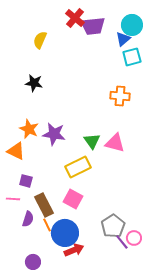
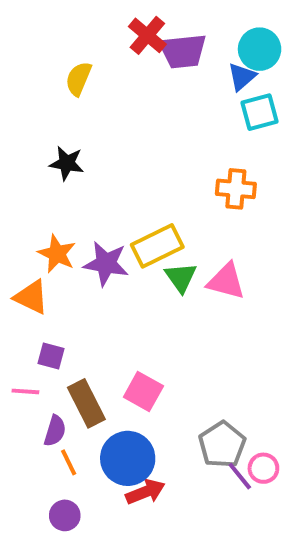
yellow rectangle: (78, 167) -> (157, 246), moved
orange line: (47, 225) -> (69, 462), moved

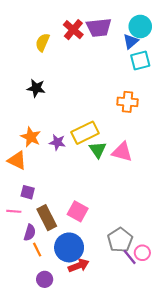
red cross: (147, 35) -> (73, 30), moved
purple star: (106, 264) -> (57, 142), size x0.7
purple circle: (65, 515) -> (45, 279), moved

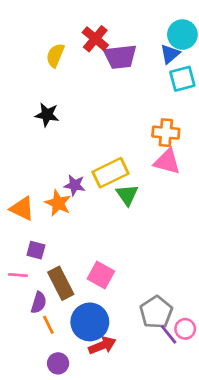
purple trapezoid: (99, 28) -> (120, 57), moved
orange star: (31, 137) -> (58, 203), moved
pink triangle: (122, 152) -> (167, 162), moved

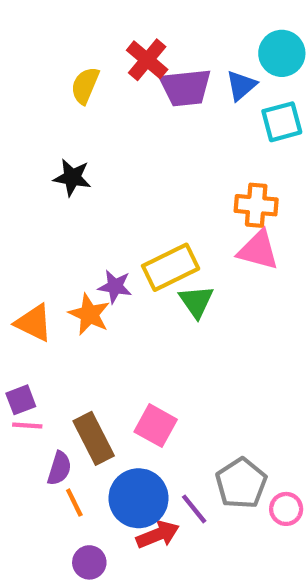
blue triangle: (170, 54) -> (241, 85), moved
purple square: (36, 250) -> (21, 400), moved, turned -36
purple line: (169, 334) -> (194, 509), moved

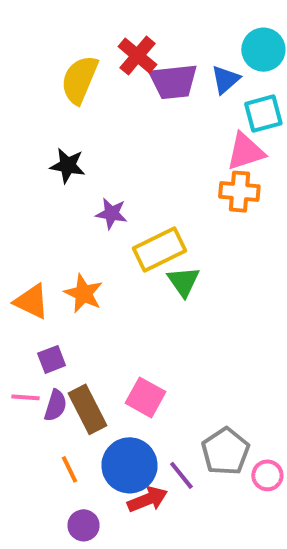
yellow semicircle: (85, 85) -> (80, 80), size x1.4
pink triangle: (258, 250) -> (245, 152), moved, turned -33
purple star: (115, 286) -> (111, 214), moved
purple square: (21, 400) -> (52, 359), moved
purple semicircle: (59, 468) -> (56, 405), moved

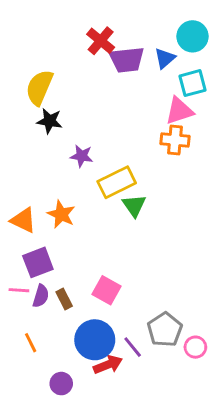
yellow semicircle: (80, 80) -> (39, 87), moved
purple square: (52, 359) -> (38, 262), size x1.5
brown rectangle: (88, 409) -> (64, 299), size x0.6
orange line: (70, 469) -> (31, 343), moved

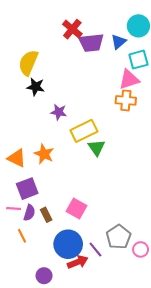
orange line: (31, 343) -> (22, 236), moved

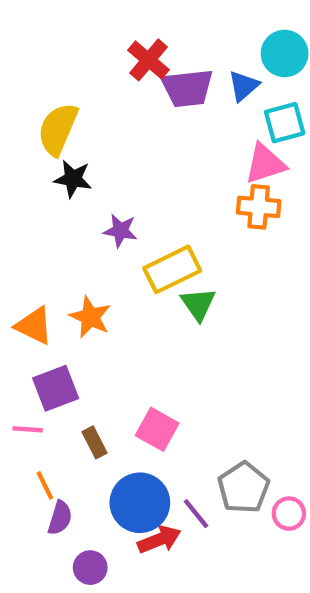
purple semicircle: (29, 213) -> (60, 518), moved

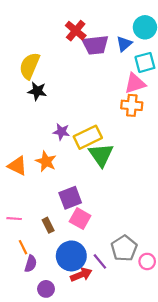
purple star: (120, 231) -> (61, 132), moved
green triangle: (198, 304) -> (101, 155), size x1.4
purple square: (56, 388) -> (70, 198), moved

